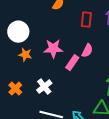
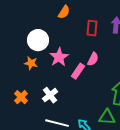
white circle: (18, 32) -> (38, 40), moved
pink star: (53, 49) -> (59, 57), turned -30

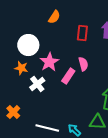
pink semicircle: (93, 59) -> (83, 64), turned -40
white cross: (50, 95) -> (37, 84), moved
orange cross: (21, 97) -> (13, 112), moved

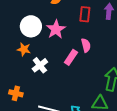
pink star: (49, 62) -> (56, 29), moved
orange cross: (13, 112) -> (16, 93), turned -32

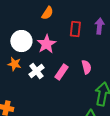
pink semicircle: (86, 45) -> (86, 67), moved
white cross: (40, 65) -> (36, 71), moved

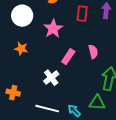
white circle: (21, 41) -> (22, 16), moved
white cross: (36, 71) -> (51, 78), moved

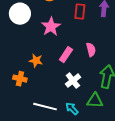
orange star: (21, 49) -> (36, 61), moved
white cross: (51, 78) -> (73, 81), moved
orange cross: (13, 93) -> (20, 79), moved

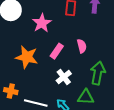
orange star: (36, 61) -> (27, 57), size x1.6
orange cross: (20, 79) -> (11, 91), moved

